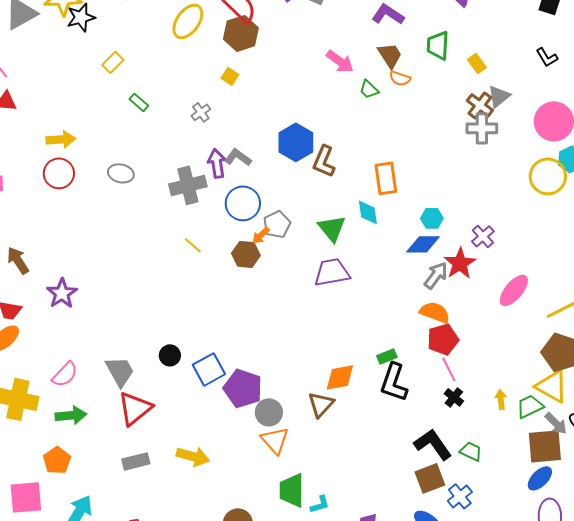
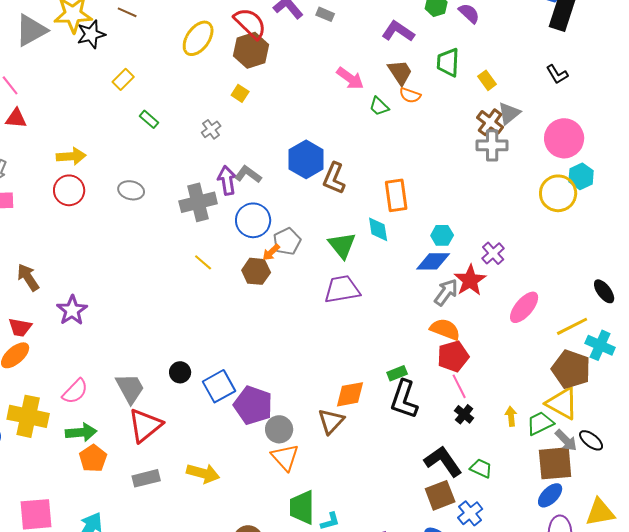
orange pentagon: (57, 460) -> (93, 458), moved

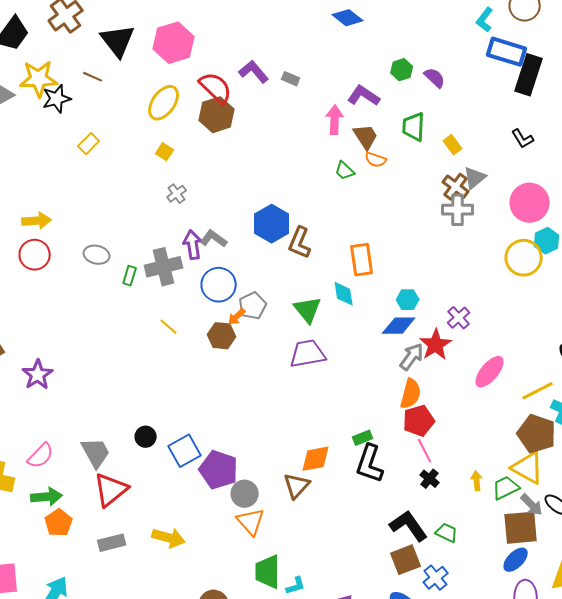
pink arrow: (350, 78) -> (335, 120), moved, turned -124
yellow square: (240, 93) -> (165, 152), moved
green rectangle: (149, 119) -> (130, 276), moved, turned 66
orange semicircle: (445, 329) -> (411, 394), turned 84

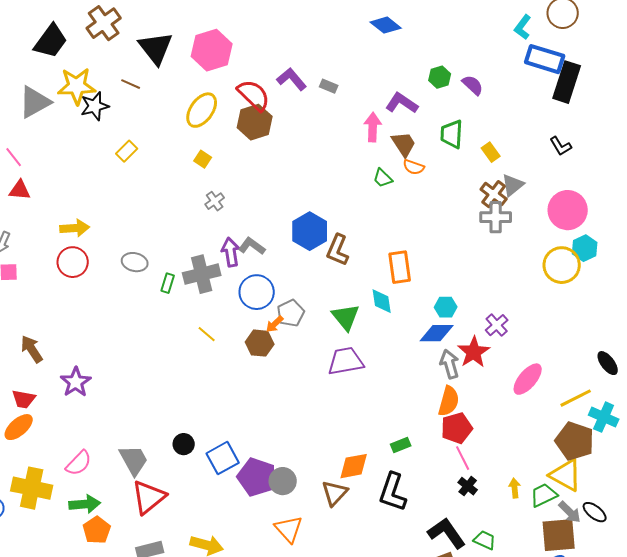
gray arrow: (412, 357) -> (450, 364), turned -52
black L-shape: (370, 464) -> (393, 492), moved
gray circle: (245, 494) -> (283, 481), moved

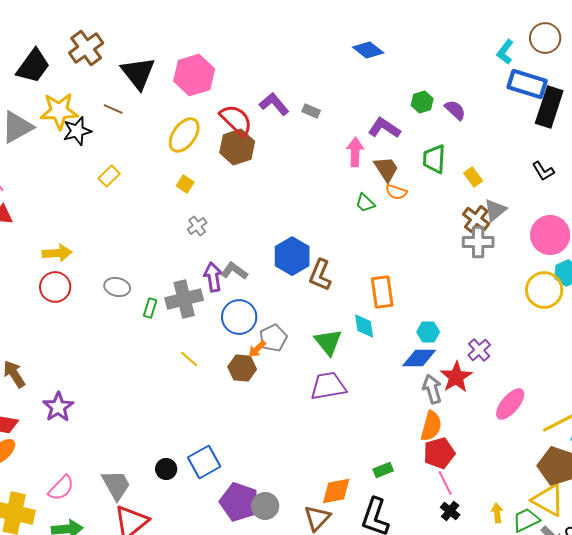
blue square: (223, 458) -> (204, 462), moved

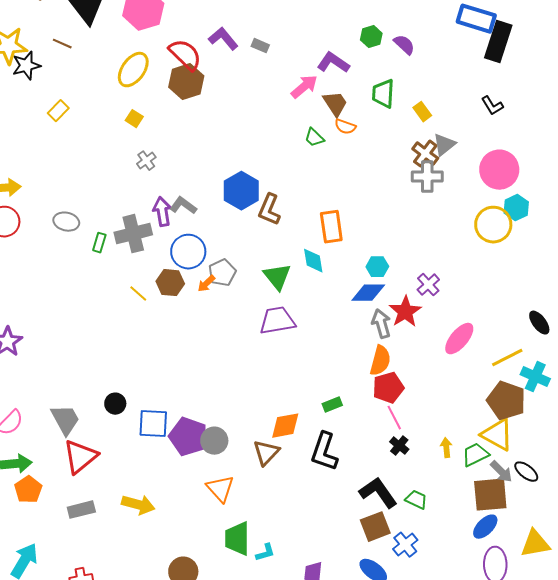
pink arrow: (355, 152) -> (304, 87), turned 48
brown hexagon: (242, 368) -> (170, 283), moved
blue square: (204, 462) -> (153, 424), moved, turned 32

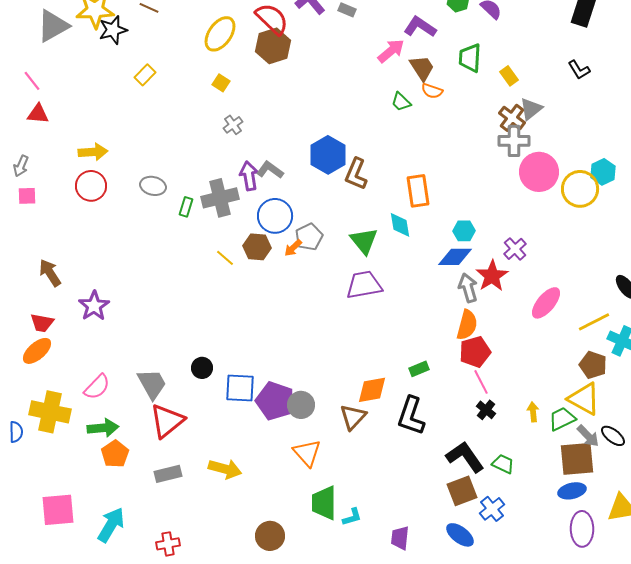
pink circle: (499, 170) -> (539, 172), moved
brown pentagon: (506, 401) -> (593, 365), size x0.7
blue ellipse: (485, 527) -> (572, 491), turned 32

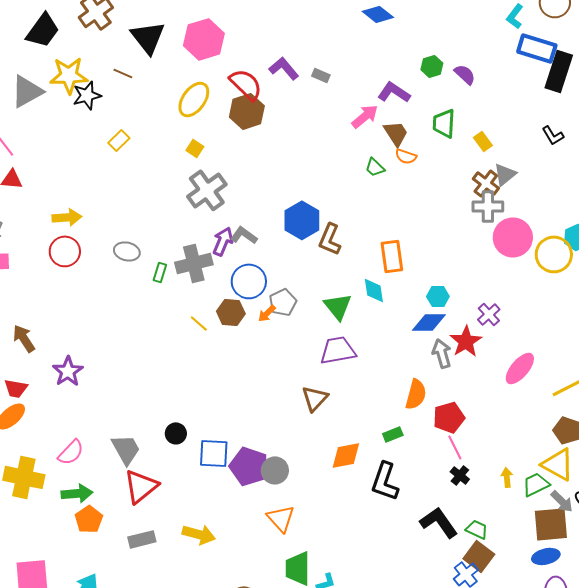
gray cross: (233, 125) -> (207, 190), size x2.0
purple arrow: (249, 176) -> (223, 241), turned 32
orange semicircle: (467, 325) -> (416, 394), moved
brown triangle: (353, 417) -> (315, 398), moved
brown square: (462, 491) -> (479, 556), moved, turned -32

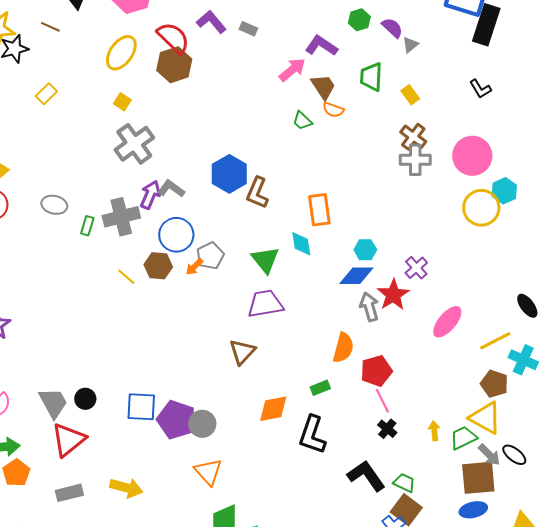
gray triangle: (505, 174) -> (410, 45), moved, size x0.7
pink circle: (513, 237) -> (472, 156), moved
black circle: (176, 433) -> (85, 399), moved

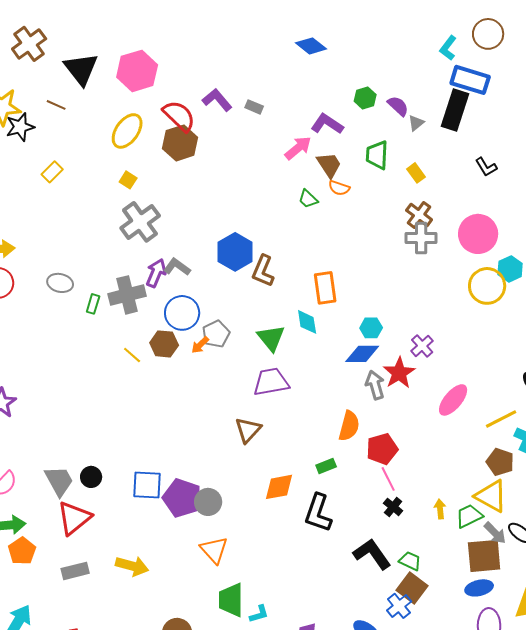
black rectangle: (486, 25) -> (455, 110), moved

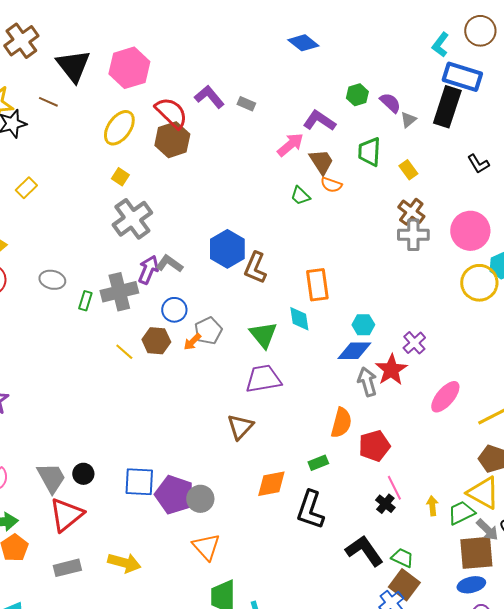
yellow rectangle: (52, 172) -> (26, 188), moved
blue circle: (182, 313) -> (174, 310), size x0.7
pink line: (388, 479) -> (394, 488), moved

